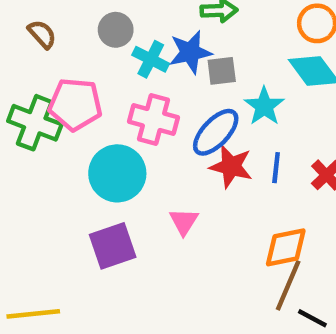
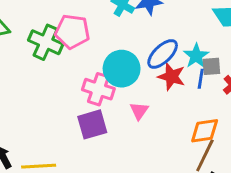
gray square: (222, 71) -> (211, 66), moved
cyan star: (264, 106) -> (196, 56), moved
pink cross: (153, 120) -> (98, 89), moved
cyan circle: (117, 173) -> (122, 69), moved

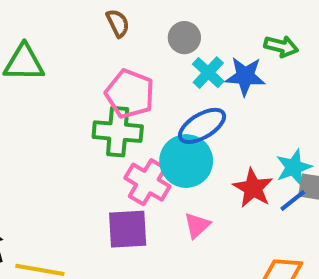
green cross: (46, 42) -> (118, 132), moved, turned -32
blue ellipse: (163, 54) -> (202, 126), moved
blue line: (201, 79) -> (293, 200), turned 30

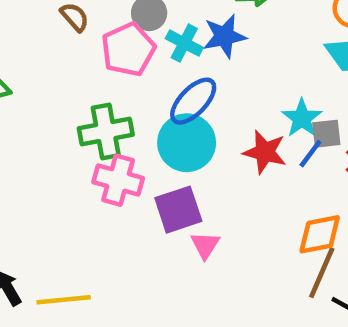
pink pentagon: (130, 94) -> (128, 49), moved, turned -30
pink cross: (147, 182) -> (118, 180), moved
pink triangle: (197, 225) -> (205, 245), moved
purple square: (128, 229) -> (178, 210), moved

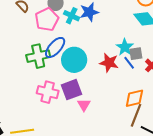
blue ellipse: (193, 101) -> (55, 47), moved
blue line: (310, 154) -> (129, 63), turned -72
pink cross: (118, 180) -> (48, 92), moved

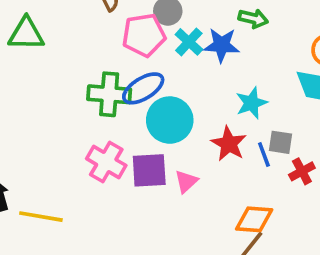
cyan star: (125, 47) -> (251, 103), moved
pink triangle: (84, 105) -> (186, 181), moved

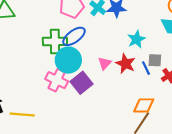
cyan circle: (170, 120) -> (68, 60), moved
purple square: (149, 170) -> (82, 83), turned -30
pink triangle: (186, 181) -> (105, 63), moved

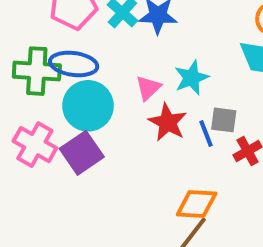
blue ellipse: (74, 36) -> (74, 64), turned 40
cyan circle: (68, 60) -> (88, 106), moved
pink triangle: (105, 63) -> (148, 88), moved

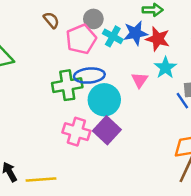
red star: (168, 122) -> (158, 39), moved

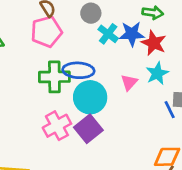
pink pentagon: (81, 39) -> (46, 32), moved
pink cross: (76, 132) -> (57, 126), turned 36

